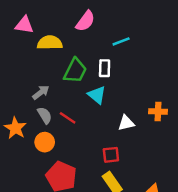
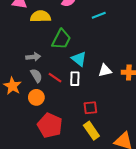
white rectangle: (105, 68) -> (75, 79), moved
gray arrow: (41, 92) -> (33, 57), turned 32
white triangle: (126, 123) -> (105, 70), moved

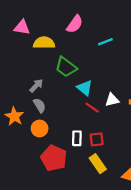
green trapezoid: (61, 39) -> (66, 67), turned 100
gray arrow: (33, 57) -> (36, 86), turned -40
red line: (55, 78) -> (92, 108), moved
white rectangle: (75, 79) -> (77, 138), moved

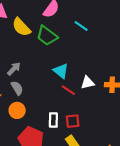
cyan line: (105, 42) -> (81, 26), turned 56
yellow semicircle: (44, 43) -> (21, 27), turned -132
green trapezoid: (66, 67) -> (47, 36), moved

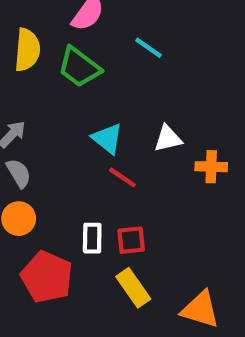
yellow semicircle: (21, 27) -> (27, 50), turned -132
white triangle: (88, 83) -> (168, 139), moved

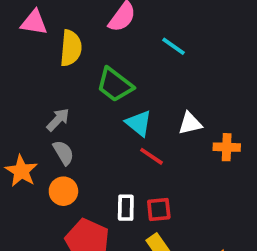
green trapezoid: (79, 67) -> (115, 85), moved

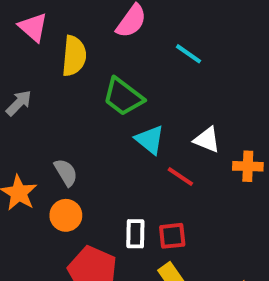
pink triangle: (34, 22) -> (33, 27), turned 32
gray arrow: (58, 120) -> (19, 103), moved
white triangle: (190, 123) -> (207, 140), turned 35
red line: (151, 156) -> (180, 176), moved

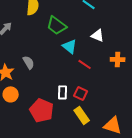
white triangle: (207, 140) -> (98, 35), moved
orange circle: (66, 215) -> (11, 94), moved
red square: (172, 236) -> (81, 93), turned 32

